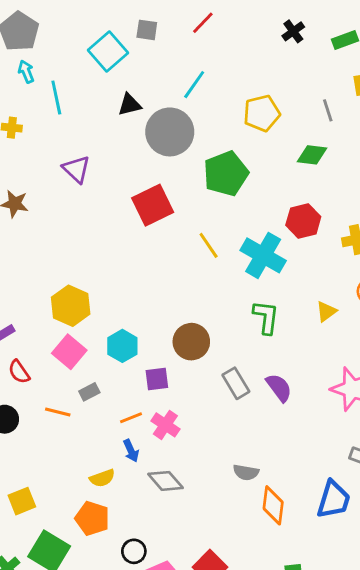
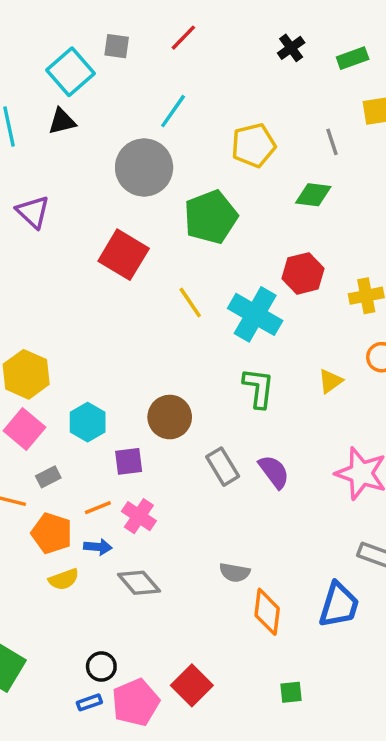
black triangle: (130, 105) -> (62, 121), moved
red square: (153, 205) -> (124, 255), turned -33
blue arrow: (131, 451) -> (98, 547), turned -60
orange pentagon: (92, 518) -> (52, 533), moved

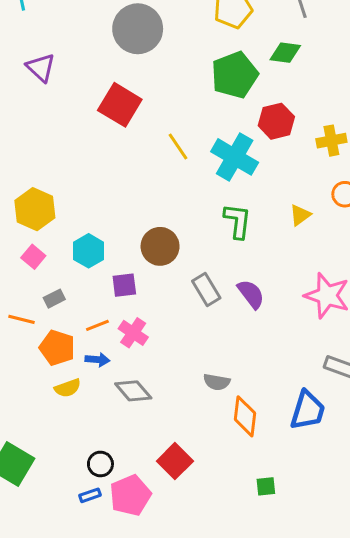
green pentagon: (211, 217) -> (235, 75), moved
pink square: (24, 429) -> (33, 257), size x0.7
red square: (192, 685) -> (175, 461), moved

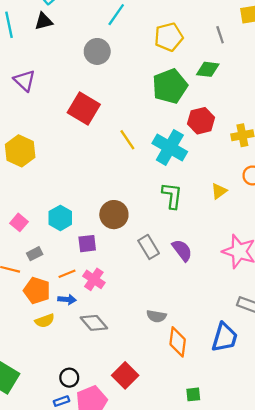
gray circle: (138, 29) -> (97, 51), size x0.7
yellow hexagon: (35, 209) -> (20, 151), moved

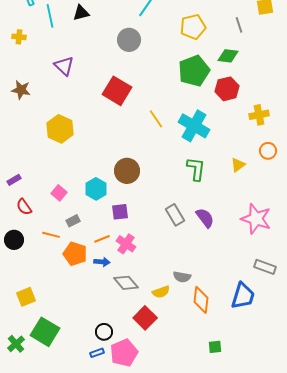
red hexagon: (201, 121) -> (227, 89), moved
brown circle: (114, 215) -> (127, 171), moved
yellow semicircle: (45, 321) -> (161, 292), moved
red square: (125, 375) -> (145, 318), moved

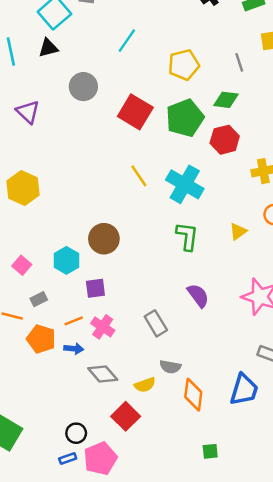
gray circle: (129, 40) -> (83, 87), moved
red square: (117, 91) -> (135, 112), moved
gray rectangle: (175, 215) -> (156, 323), moved

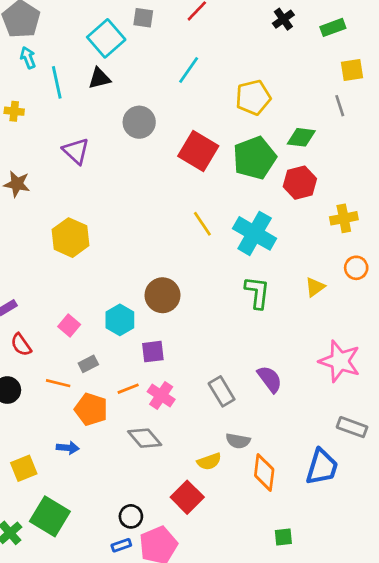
gray line: (239, 62) -> (340, 106), moved
purple semicircle: (198, 295) -> (270, 379), moved
blue arrow: (74, 349) -> (68, 448), moved
gray diamond: (103, 374) -> (145, 438), moved

